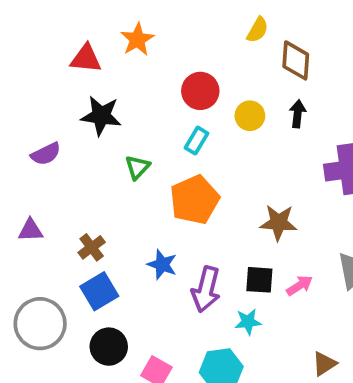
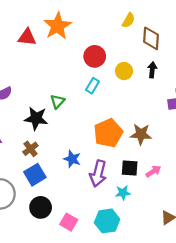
orange star: (137, 39) -> (57, 26), size x1.4
black star: (101, 116) -> (36, 118), moved
orange pentagon: (195, 200) -> (108, 133), moved

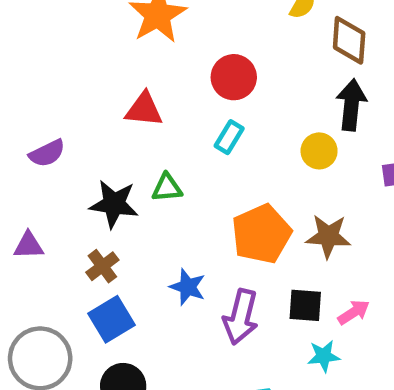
red triangle: (27, 37) -> (144, 109), moved
black arrow: (152, 70) -> (351, 105), size x1.5
yellow circle: (124, 71) -> (319, 151), moved
green triangle: (57, 101) -> (167, 188), moved, turned 42
cyan star: (123, 193) -> (324, 356), moved

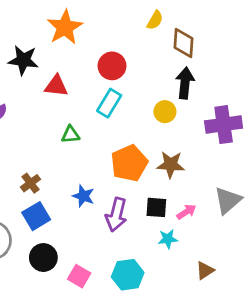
cyan rectangle: (229, 137) -> (109, 103), size x1.4
black star: (114, 204) -> (23, 60), moved

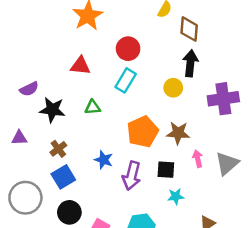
black star: (23, 60) -> (52, 110), moved
pink arrow: (186, 212) -> (198, 159), moved, turned -70

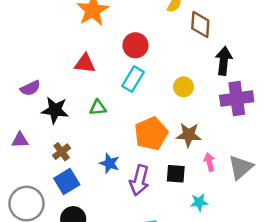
black arrow: (190, 63) -> (224, 61), moved
cyan star: (176, 196) -> (199, 202), moved

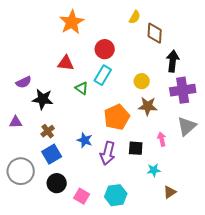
green triangle: (98, 108) -> (82, 88), moved, turned 40
brown star: (189, 135) -> (148, 106), moved
gray triangle: (241, 167) -> (187, 126), moved

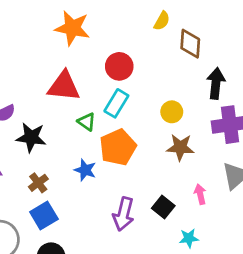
orange star: (72, 22) -> (72, 28), turned -30
red triangle: (66, 63) -> (64, 86), size x1.4
orange pentagon: (117, 117) -> (118, 147), moved
blue star: (85, 140) -> (85, 170), moved
black square: (136, 148) -> (163, 207), turned 35

